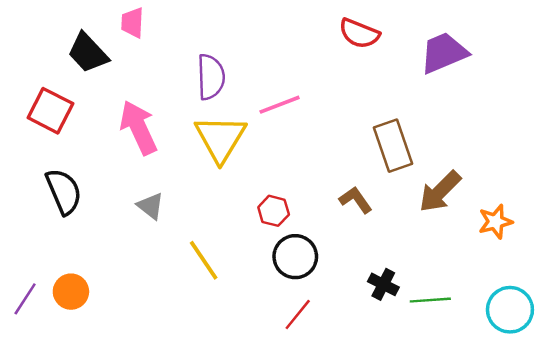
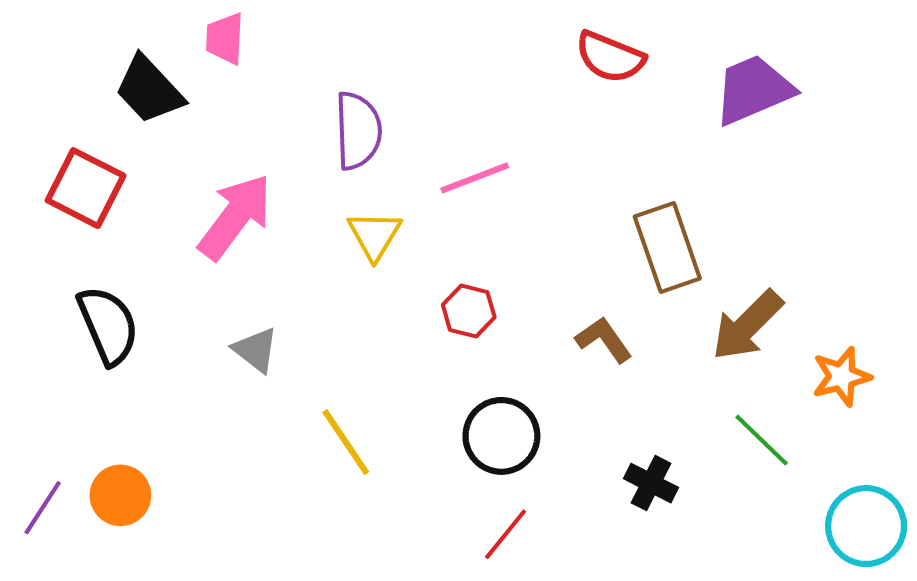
pink arrow: (138, 128) -> (235, 217), turned 62
yellow triangle: (221, 138) -> (374, 235), size x0.6
red hexagon: (274, 211) -> (469, 311), moved
green line: (430, 300) -> (762, 440), moved, turned 48

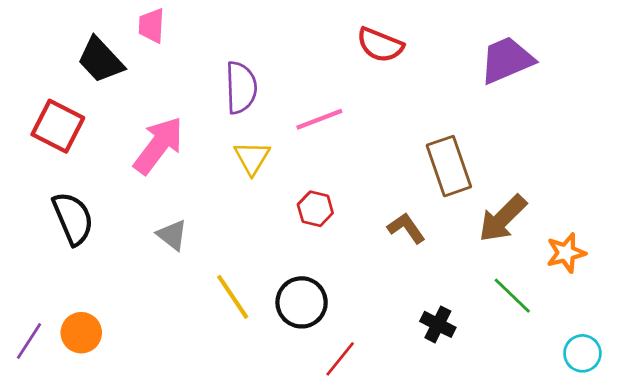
red semicircle: (610, 57) -> (380, 45), moved
black circle: (501, 436) -> (302, 302), moved
cyan circle: (866, 526) -> (582, 353), size x0.7

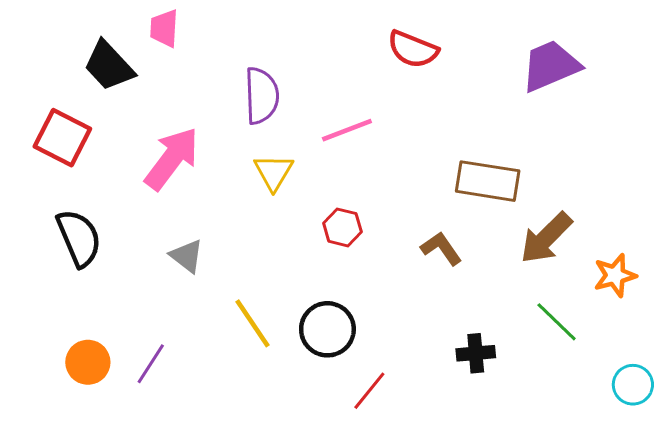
brown rectangle: (449, 166) -> (488, 181), turned -62
black cross: (438, 324) -> (476, 353), turned -32
purple line: (29, 341) -> (151, 364), moved

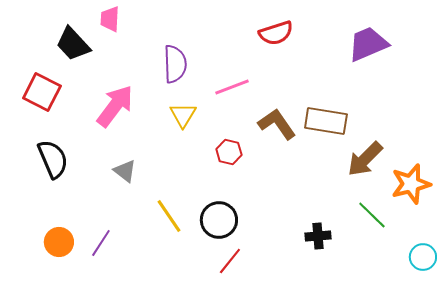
red semicircle: (413, 49) -> (276, 33), turned -40
brown L-shape: (441, 248) -> (277, 124), moved, size x1.4
orange star: (615, 275) -> (411, 184), size x1.4
red line: (369, 391) -> (230, 261), moved

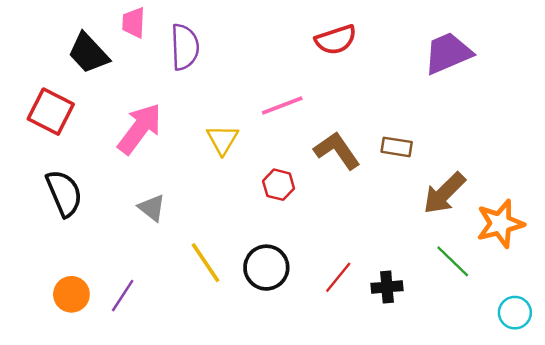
purple semicircle: (175, 64) -> (185, 47), moved
brown rectangle: (326, 121) -> (397, 147), size x0.6
red line: (230, 261) -> (338, 277), moved

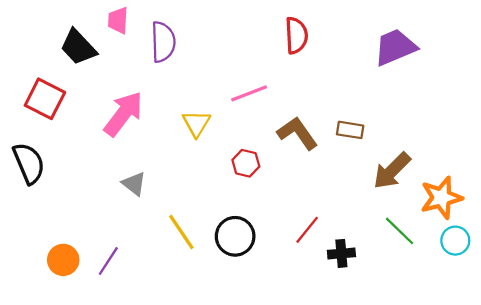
red semicircle: (336, 40) -> (296, 35), turned -75
black semicircle: (64, 193) -> (29, 163), moved
red line: (338, 277) -> (307, 230), moved
cyan circle: (515, 313) -> (455, 241), moved

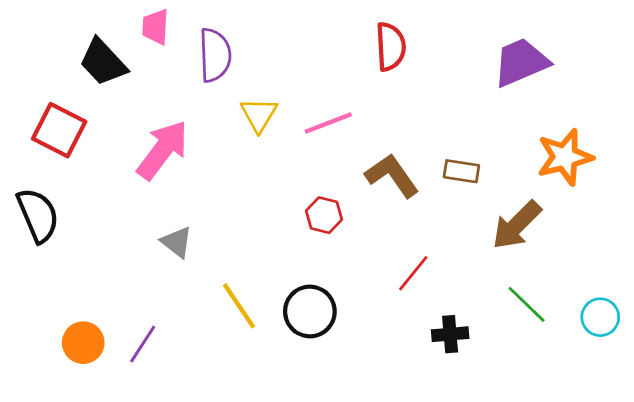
yellow triangle: (196, 123) -> (259, 115), moved
orange star: (441, 198) -> (565, 157), moved
red line: (307, 230) -> (413, 273), moved

